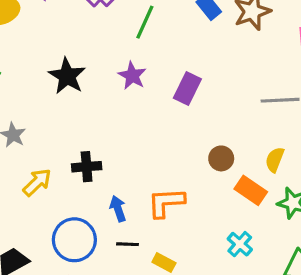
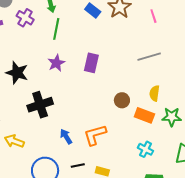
purple star: (132, 76) -> (56, 63), turned 30
black cross: (87, 167) -> (40, 105), moved, size x1.4
yellow arrow: (37, 182) -> (14, 141), turned -102
blue arrow: (118, 209) -> (66, 136), moved

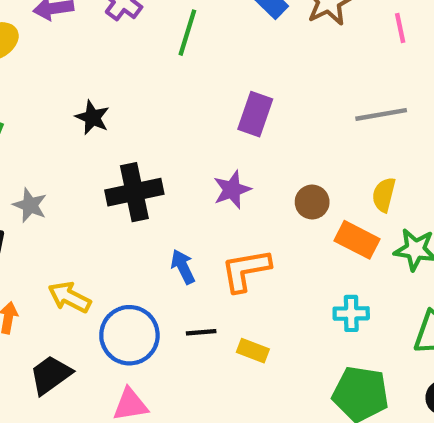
purple star: (56, 63) -> (232, 190), moved
black star: (17, 73) -> (92, 118), size x0.7
yellow arrow: (14, 141) -> (69, 297), moved
cyan cross: (146, 149) -> (351, 313), turned -35

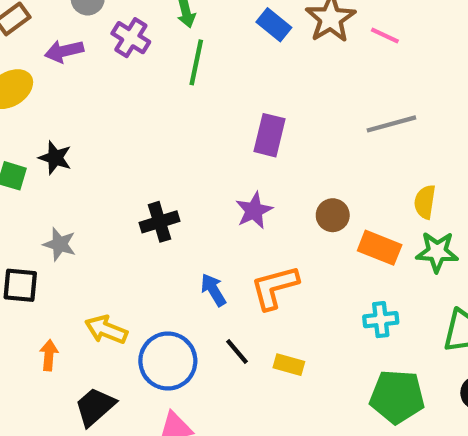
pink line: (400, 28) -> (385, 35), moved, turned -48
black star: (92, 118) -> (55, 158), moved
black cross: (134, 192) -> (160, 222), size x0.7
yellow semicircle: (384, 195) -> (425, 202), moved
black line: (201, 332) -> (237, 352), turned 60

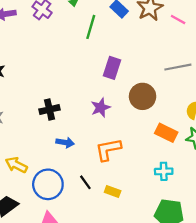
green line: (196, 62) -> (91, 27), moved
brown circle: (333, 215) -> (143, 96), moved, size x1.5
blue arrow: (213, 290) -> (65, 142), moved, turned 126

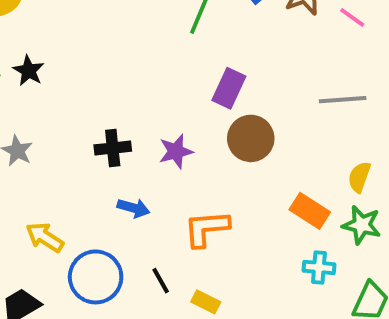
brown circle: (143, 96) -> (251, 138), moved
purple star: (101, 108) -> (176, 151), moved
cyan cross: (164, 171) -> (319, 267), moved

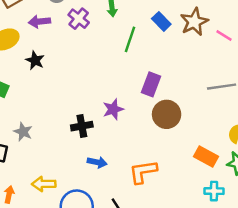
black star: (29, 71) -> (35, 60), moved
purple star: (176, 151) -> (113, 109), moved
yellow arrow: (45, 237) -> (44, 184), turned -30

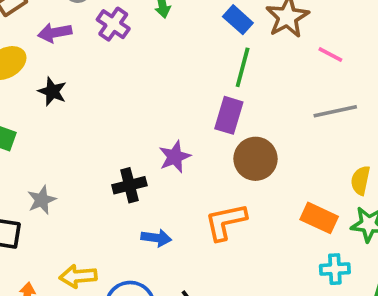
pink line: (224, 35) -> (330, 54), moved
green line: (130, 39) -> (243, 67), moved
gray star: (23, 132) -> (42, 200), turned 30
orange L-shape: (143, 172) -> (226, 222), moved

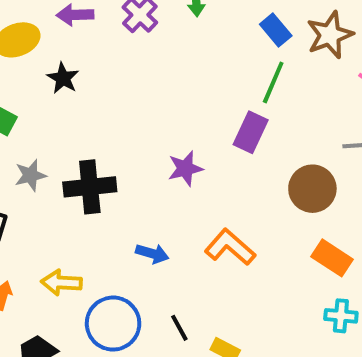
brown circle: (256, 159) -> (312, 189), moved
black cross: (129, 185) -> (90, 187), moved, size x1.4
gray star: (42, 200) -> (30, 175), moved
orange L-shape: (226, 222) -> (230, 247), turned 45

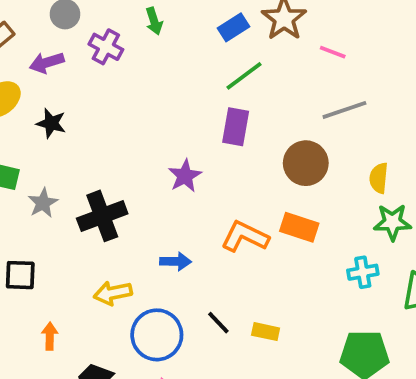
blue rectangle: (276, 30) -> (234, 27), turned -68
green line: (273, 82) -> (244, 76), turned 45
gray star: (30, 175) -> (43, 203), moved
orange rectangle: (332, 258) -> (299, 227), moved
yellow arrow: (61, 283) -> (113, 293), moved

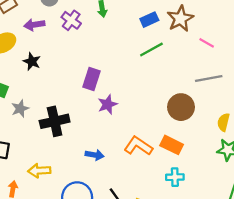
purple rectangle: (236, 127) -> (92, 79), moved
cyan cross: (363, 272) -> (175, 177), moved
yellow arrow: (113, 293) -> (39, 171), moved

